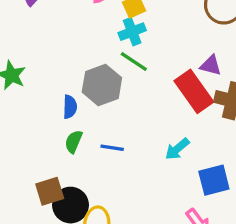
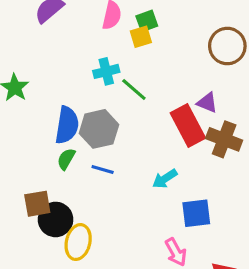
cyan cross: (132, 32) -> (106, 71), moved
gray hexagon: (102, 85) -> (99, 129), moved
blue semicircle: (70, 107) -> (67, 125), size x1.6

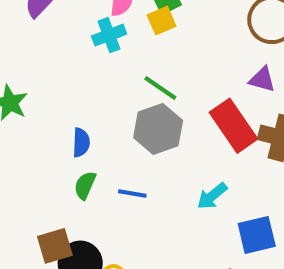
cyan cross: (106, 71) -> (109, 35), moved
purple triangle: (207, 103) -> (262, 79), moved
blue semicircle: (67, 125) -> (81, 143), size x0.6
gray hexagon: (99, 129) -> (158, 129), moved

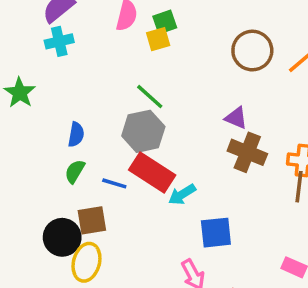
cyan cross: (109, 35) -> (59, 41), moved
purple triangle: (262, 79) -> (236, 118), moved
red rectangle: (234, 126) -> (152, 173), moved, turned -30
brown square: (55, 246) -> (92, 220), moved

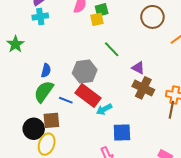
brown circle: (252, 51) -> (152, 17), moved
green line: (150, 97) -> (112, 49), moved
green semicircle: (75, 171) -> (44, 92), size x1.6

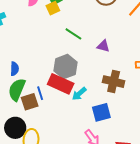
gray hexagon: (85, 72) -> (65, 67), moved
brown cross: (143, 88) -> (114, 82), moved
blue line: (66, 100) -> (40, 93), turned 64
brown square: (51, 120) -> (30, 102), moved

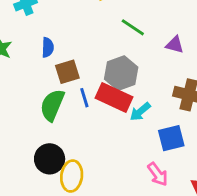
blue semicircle: (15, 69) -> (48, 47), moved
blue line: (40, 93) -> (84, 98), moved
brown square: (30, 102) -> (67, 72), moved

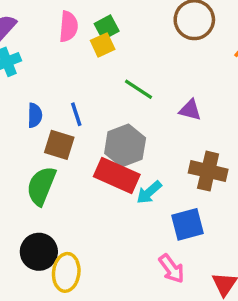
brown square: (67, 72) -> (59, 145), turned 35
blue line: (84, 98) -> (76, 114), moved

